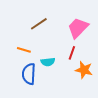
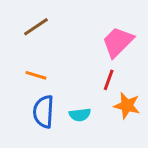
brown line: (39, 24) -> (36, 27), moved
cyan semicircle: (48, 62) -> (80, 115), moved

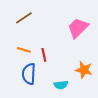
red line: (109, 80) -> (44, 55), moved, turned -32
cyan semicircle: (80, 115) -> (61, 85), moved

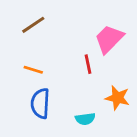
red line: (44, 55) -> (88, 64), moved

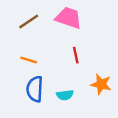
pink trapezoid: (109, 39) -> (69, 18), moved, turned 64
cyan semicircle: (85, 119) -> (65, 95), moved

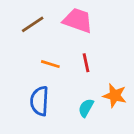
orange line: (29, 60) -> (50, 64), moved
cyan semicircle: (65, 95) -> (86, 108), moved, turned 126

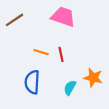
brown line: (33, 24) -> (14, 20), moved
red line: (86, 63) -> (61, 54), moved

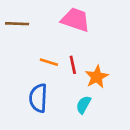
brown line: (14, 20) -> (17, 24), turned 36
orange star: (93, 78) -> (97, 77), moved, turned 30

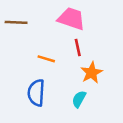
red line: (73, 65) -> (78, 48), moved

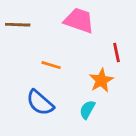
red line: (78, 48) -> (117, 53), moved
blue semicircle: (36, 93) -> (40, 103), turned -52

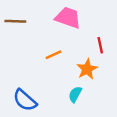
orange line: (51, 65) -> (54, 55), moved, turned -42
blue semicircle: (40, 103) -> (25, 100), moved

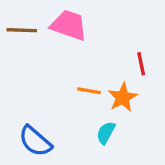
pink trapezoid: (68, 18) -> (69, 25), moved
orange line: (54, 55) -> (89, 91), moved, turned 35

